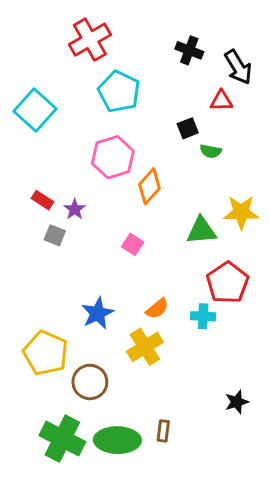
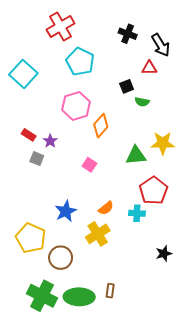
black star: (237, 402) -> (164, 254), moved

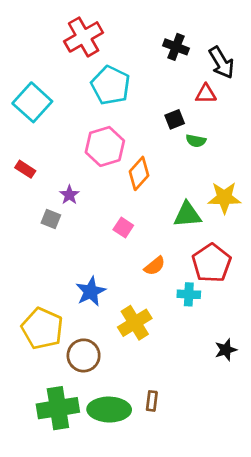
red rectangle: (29, 135) -> (25, 169), moved
orange semicircle: (106, 208) -> (155, 266), moved
green cross: (42, 296) -> (58, 408), turned -36

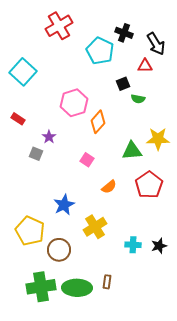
cyan pentagon: (111, 85) -> (100, 51), moved
cyan cross: (189, 294) -> (133, 245), moved

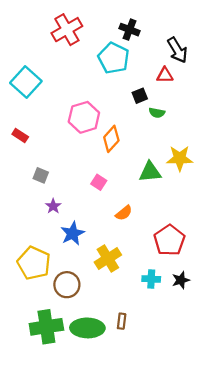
black cross: (124, 33) -> (130, 30), moved
purple star: (49, 137) -> (53, 206), moved
red pentagon: (149, 185) -> (169, 240), moved

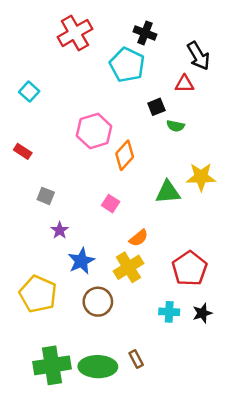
cyan square: (26, 82) -> (29, 92), size x0.6
yellow cross: (108, 259) -> (128, 267), moved
brown circle: (67, 285) -> (98, 302), moved
brown rectangle: (122, 321) -> (136, 359), turned -35

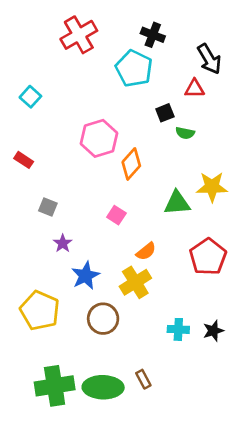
red pentagon: (190, 269) -> (208, 257), moved

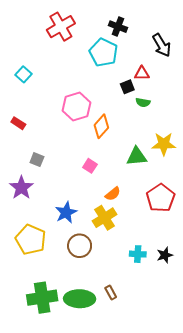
red triangle: (194, 89) -> (142, 73), moved
purple star: (63, 243) -> (21, 188), moved, size x1.6

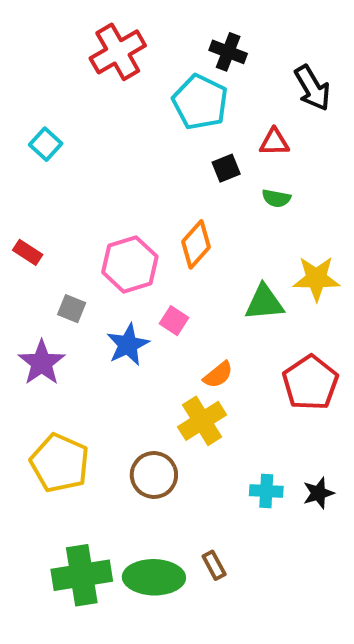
black square: (127, 87) -> (226, 168), moved
pink hexagon: (76, 107) -> (130, 264), moved
red rectangle: (18, 123) -> (28, 252), moved
blue star: (66, 213) -> (128, 345), moved

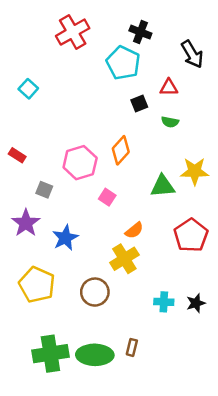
blue star: (128, 345) -> (65, 238), moved
brown rectangle: (214, 565) -> (132, 347), turned 42

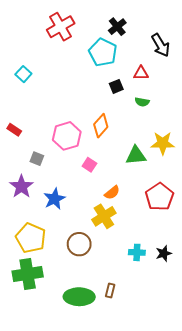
black cross: (140, 32) -> (117, 27), turned 30
green cross: (50, 354) -> (28, 274), moved

